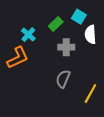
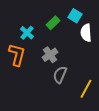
gray cross: (66, 47) -> (50, 55), moved, turned -35
orange L-shape: (18, 58) -> (17, 55), turned -50

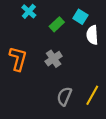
cyan cross: (27, 33) -> (29, 11), moved
gray semicircle: (60, 75) -> (64, 96), moved

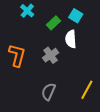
white semicircle: (92, 35) -> (71, 39), moved
gray semicircle: (64, 96) -> (48, 92), moved

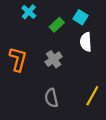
white semicircle: (71, 39) -> (86, 42), moved
gray semicircle: (48, 92) -> (51, 98), turned -36

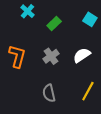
cyan square: (80, 17) -> (90, 19), moved
white semicircle: (86, 42) -> (82, 55), moved, turned 60

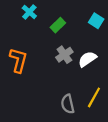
gray cross: (51, 56) -> (64, 55), moved
gray semicircle: (49, 93) -> (68, 104), moved

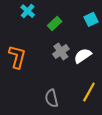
cyan square: (96, 21) -> (91, 19), turned 32
gray semicircle: (68, 104) -> (52, 98), moved

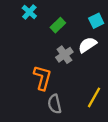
white semicircle: (83, 56) -> (87, 45), moved
orange L-shape: (17, 57) -> (42, 78), moved

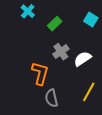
cyan square: (96, 21) -> (91, 19), turned -32
white semicircle: (87, 45) -> (83, 59), moved

